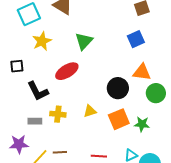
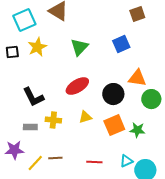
blue square: (136, 39) -> (121, 44), moved
black square: (17, 66) -> (12, 52), moved
red ellipse: (67, 71) -> (77, 86), moved

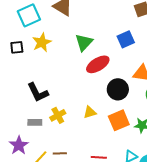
red ellipse: (77, 86) -> (98, 64), moved
yellow cross: (53, 120) -> (58, 115), turned -35
purple star: (14, 150) -> (19, 145), turned -30

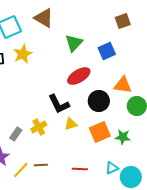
green triangle: (84, 42) -> (74, 43), moved
black L-shape: (38, 92) -> (59, 104), moved
gray rectangle: (35, 122) -> (16, 134), turned -56

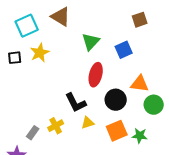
red ellipse: (79, 76) -> (96, 75), turned -45

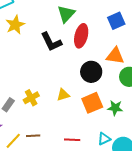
blue square: (124, 50) -> (116, 21), moved
red ellipse: (96, 75) -> (81, 36), moved
black L-shape: (76, 103) -> (51, 42), moved

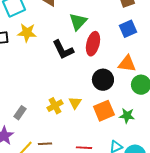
yellow star: (15, 25) -> (27, 33), turned 30
yellow triangle: (63, 95) -> (75, 103), turned -40
yellow cross: (31, 98) -> (55, 106), moved

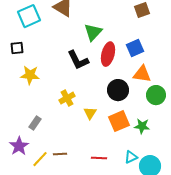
blue square: (128, 29) -> (135, 48), moved
yellow star: (27, 33) -> (30, 75), moved
yellow cross: (55, 106) -> (67, 98), moved

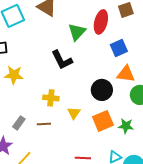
red ellipse: (108, 54) -> (101, 22), moved
yellow cross: (67, 98) -> (51, 98), turned 35
brown line: (60, 154) -> (44, 124), moved

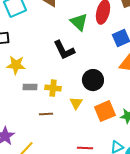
green triangle: (77, 32) -> (79, 22), turned -30
black circle: (102, 90) -> (93, 80), moved
gray rectangle: (19, 123) -> (30, 87), moved, turned 56

